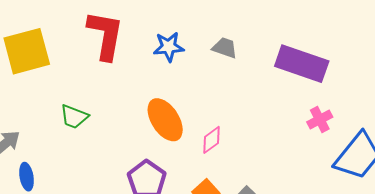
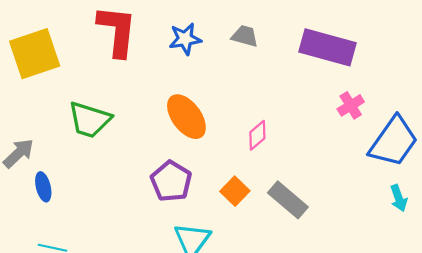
green trapezoid: (74, 117) -> (90, 120), size x1.4
pink diamond: (212, 140) -> (257, 135), moved

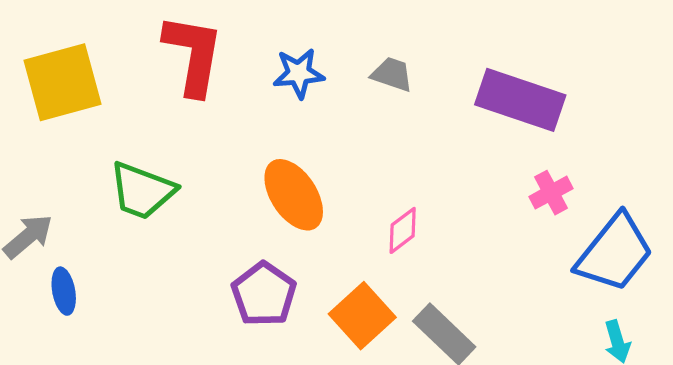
orange square: (235, 191) -> (362, 316), size x1.4

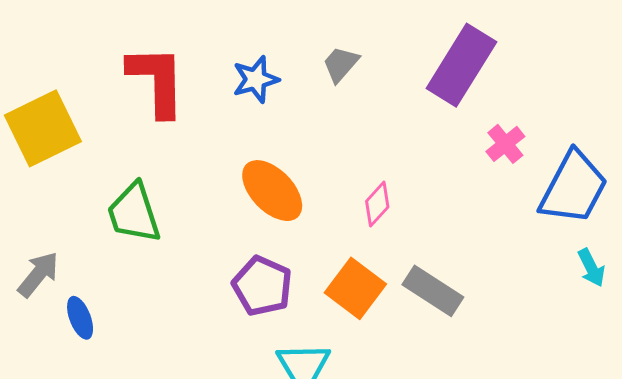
gray trapezoid: (392, 74) -> (341, 64), turned -57
purple rectangle: (520, 100) -> (461, 65), turned -66
green trapezoid: (142, 191) -> (134, 213), turned 62

